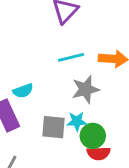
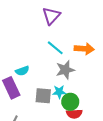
cyan line: (71, 57) -> (55, 48), turned 54

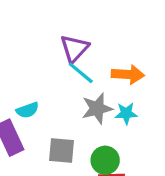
purple triangle: (51, 16) -> (74, 49), moved
cyan star: (59, 92) -> (126, 113), moved

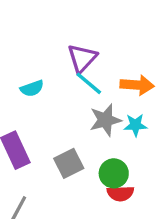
cyan semicircle: (27, 110) -> (32, 88), moved
gray square: (61, 151) -> (69, 163), turned -32

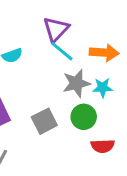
green circle: (114, 173) -> (84, 117), moved
red semicircle: (120, 193) -> (103, 146), moved

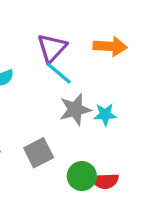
orange arrow: (104, 53) -> (110, 46), moved
green circle: (84, 117) -> (82, 176), moved

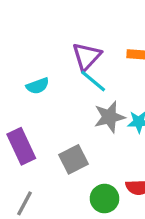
green circle: (82, 176) -> (105, 199), moved

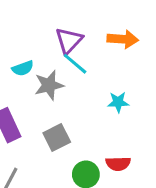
gray star: (109, 117) -> (49, 85), moved

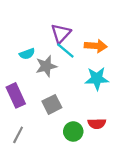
orange arrow: (123, 39) -> (96, 46), moved
cyan star: (118, 102) -> (97, 79), size x1.5

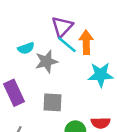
orange arrow: (96, 46) -> (86, 42), moved, turned -95
gray square: (52, 104) -> (52, 102), turned 30

